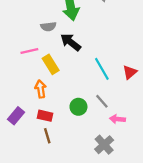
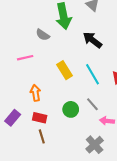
gray semicircle: (48, 26) -> (43, 35), turned 40
black arrow: (71, 42) -> (92, 40), moved
yellow rectangle: (51, 64) -> (64, 70), moved

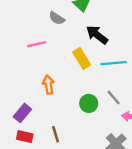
black arrow: (92, 40) -> (97, 35), moved
cyan line: (92, 74) -> (114, 63), turned -65
red rectangle: (40, 118) -> (25, 137), moved

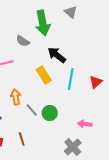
cyan line: (114, 63) -> (71, 79), turned -75
gray line: (114, 98) -> (32, 110), moved

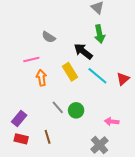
green arrow: (43, 23) -> (100, 34), moved, size x0.7
cyan line: (71, 79) -> (97, 76), turned -60
orange arrow: (16, 97) -> (41, 78), moved

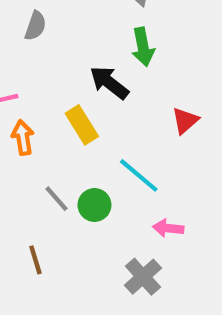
gray semicircle: (49, 37) -> (35, 26), moved, turned -104
cyan line: (97, 76) -> (139, 175), moved
red triangle: (123, 79) -> (185, 121), moved

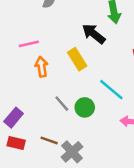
brown line: (35, 260) -> (49, 140), turned -54
gray cross: (143, 277) -> (72, 152), moved

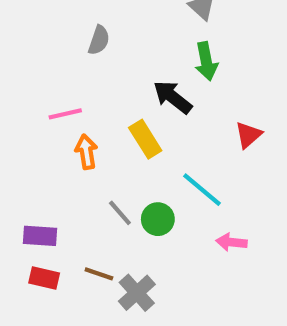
purple rectangle: (14, 118) -> (40, 236), turned 54

